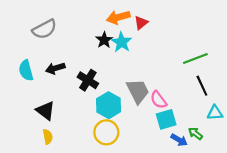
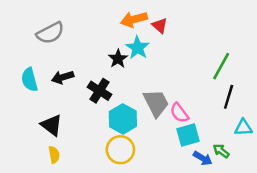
red triangle: (141, 23) -> (160, 26), turned -40
black star: (104, 40) -> (118, 59), moved
green line: (195, 59) -> (221, 66), turned -40
black line: (202, 86) -> (229, 97), turned 42

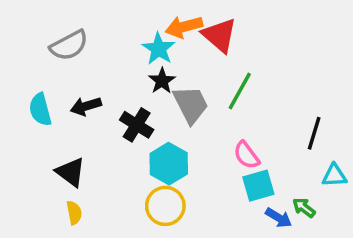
red triangle: (160, 26) -> (219, 35), size x1.6
cyan star: (138, 48) -> (159, 49), moved
green line: (221, 66) -> (240, 91), moved
gray trapezoid: (156, 103) -> (191, 105), moved

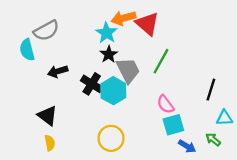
cyan semicircle: (40, 110) -> (27, 50), moved
cyan hexagon: (169, 164) -> (113, 91), moved
green arrow: (304, 208) -> (213, 139), moved

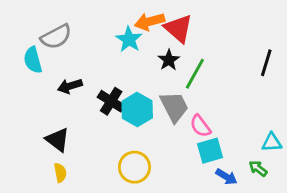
black star: (109, 54) -> (169, 60), moved
gray trapezoid: (128, 70) -> (174, 107), moved
black line: (211, 90) -> (266, 63), moved

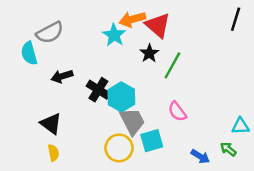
black line: (266, 63) -> (236, 19), moved
gray trapezoid: (174, 107) -> (132, 121), moved
cyan square: (210, 151) -> (152, 141), moved

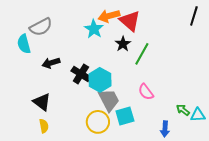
cyan triangle: (240, 126) -> (198, 115), moved
green arrow: (228, 149) -> (183, 110), moved
blue arrow: (200, 156) -> (165, 129), turned 63

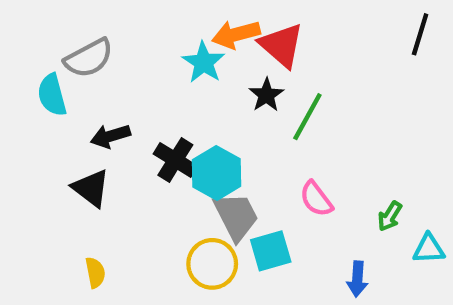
black triangle: (42, 102) -> (91, 188), moved
green arrow: (183, 110) -> (390, 216), moved, turned -96

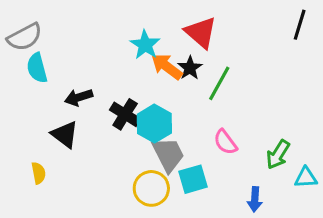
orange arrow: (236, 34) -> (167, 66), moved, turned 52
gray semicircle: (89, 58) -> (25, 37), moved
green arrow: (390, 216) -> (278, 154), size x1.4
yellow semicircle: (95, 273) -> (39, 173), moved

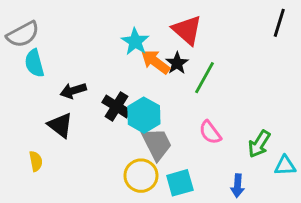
cyan square: (193, 179) -> (180, 183), moved

